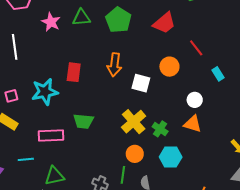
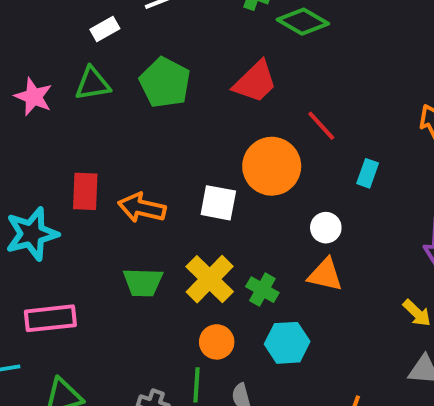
orange arrow: (114, 65) -> (142, 208), moved, turned 100
orange circle: (169, 67) -> (272, 166), size x1.5
cyan rectangle: (218, 74) -> (368, 173), turned 56
green trapezoid: (83, 121) -> (143, 282), moved

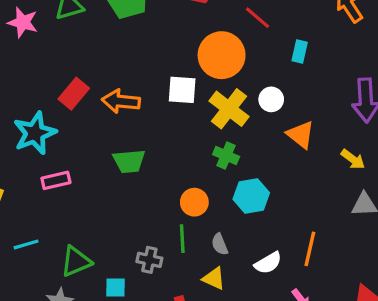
red rectangle: (85, 191) -> (74, 94), turned 44
orange triangle: (325, 275) -> (301, 135), moved, turned 32
yellow cross: (210, 279) -> (229, 109), moved
pink rectangle: (50, 318) -> (56, 180), moved, size x0.7

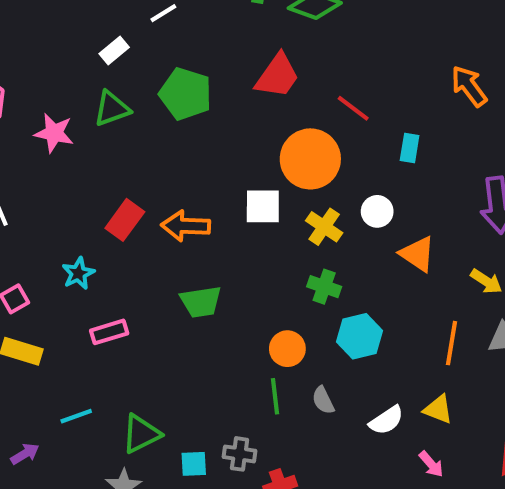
yellow cross: (229, 109) -> (324, 227), size x0.7
cyan star: (35, 133) -> (78, 273), size x0.6
orange line: (310, 249) -> (451, 343), moved
gray cross: (149, 260) -> (240, 454), moved
yellow triangle: (214, 278) -> (438, 409), moved

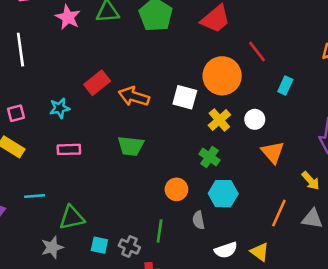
green line: (275, 396) -> (160, 231), moved
gray semicircle: (323, 400) -> (198, 220), moved

